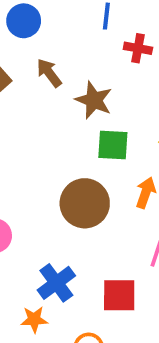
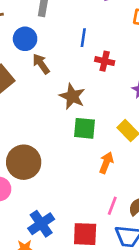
brown arrow: (49, 73) -> (41, 64), moved
brown circle: (85, 203) -> (24, 162), moved

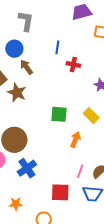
brown star: (72, 96) -> (17, 93), moved
blue cross: (41, 224) -> (27, 168), moved

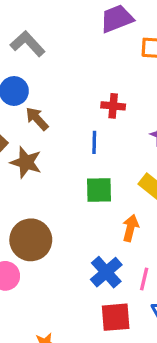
gray L-shape: (26, 21) -> (28, 44), turned -45
blue line: (57, 47) -> (94, 142), moved
blue cross: (27, 168) -> (106, 272), moved

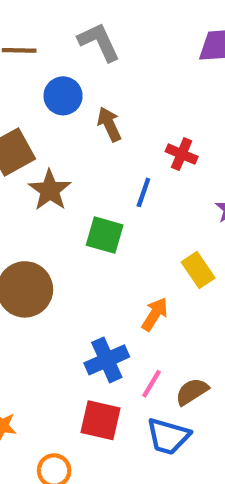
brown arrow: (37, 119) -> (109, 124), moved
green square: (99, 190) -> (105, 235), moved

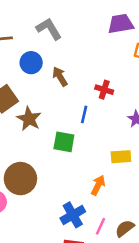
yellow rectangle: (198, 270) -> (121, 157), turned -54

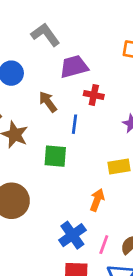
purple trapezoid: (121, 24) -> (74, 67), moved
gray L-shape: (49, 29) -> (45, 35), moved
brown arrow: (60, 77) -> (48, 102), moved

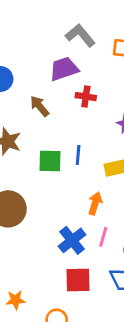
gray L-shape: (45, 35) -> (80, 35), moved
blue line: (74, 124) -> (78, 155), moved
pink line: (104, 245) -> (103, 237), moved

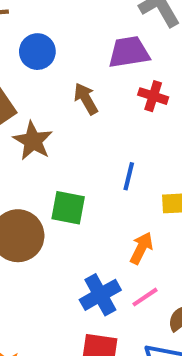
green square: (50, 161) -> (68, 208), moved
pink line: (103, 237) -> (145, 297), turned 30

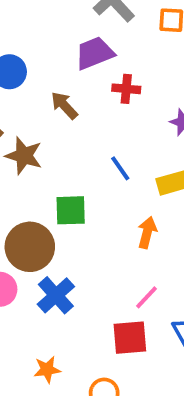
blue line: (129, 176) -> (120, 168), turned -36
blue cross: (100, 295) -> (56, 295), moved
pink line: (145, 297) -> (147, 297), moved

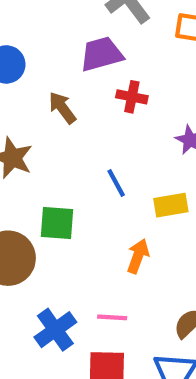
blue cross: (56, 295) -> (55, 330), moved
pink line: (147, 297) -> (112, 317), moved, turned 44

